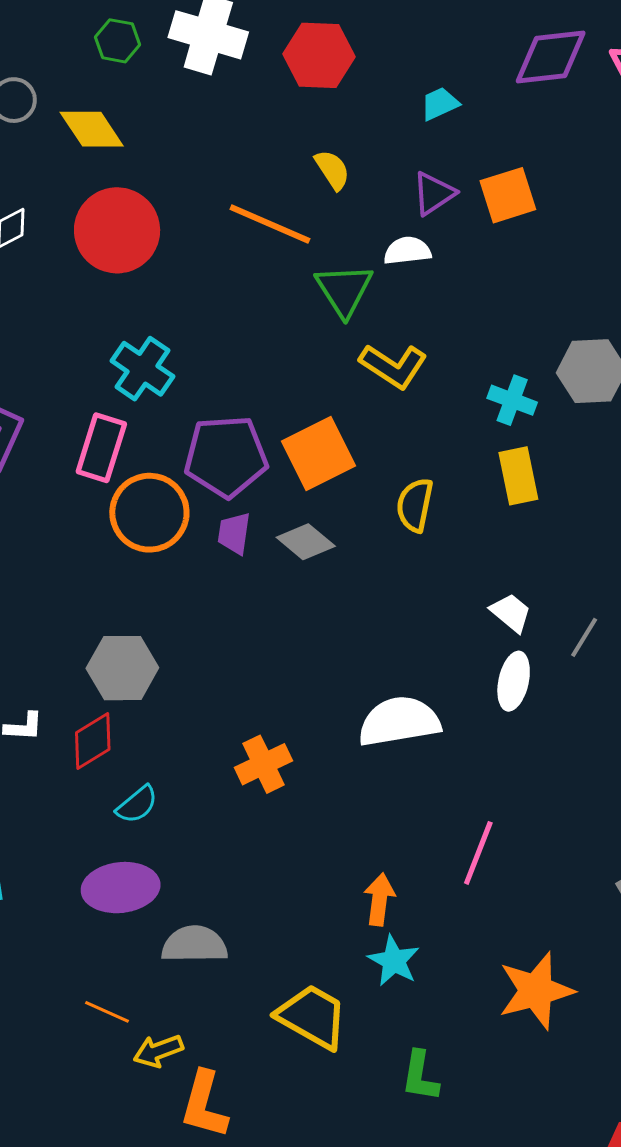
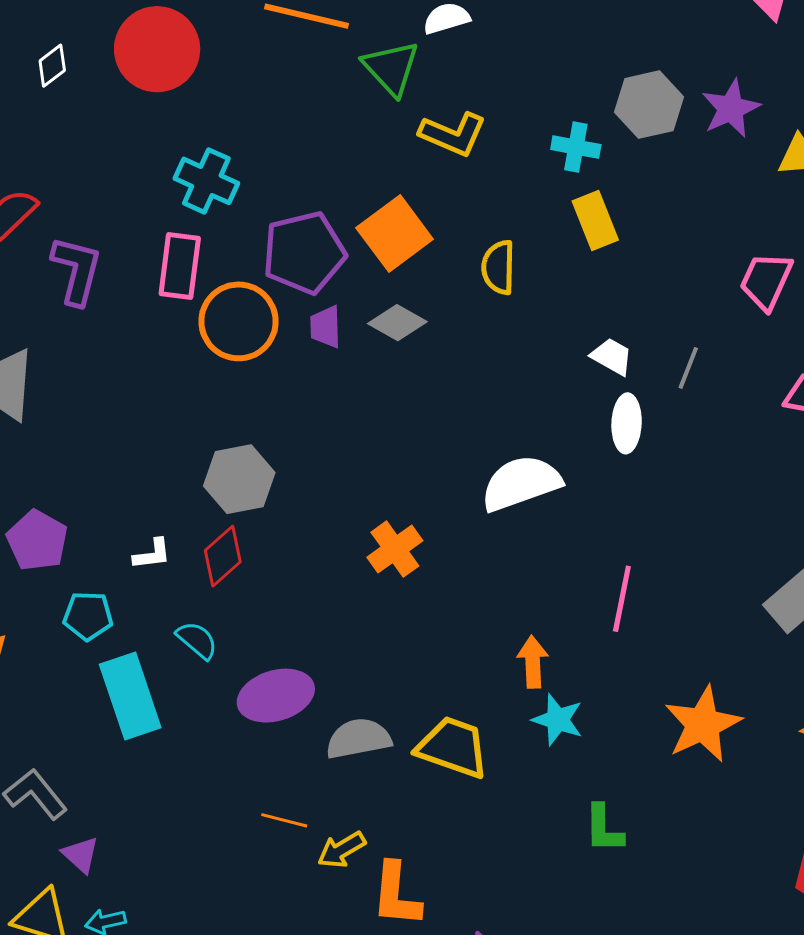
cyan semicircle: (137, 805) -> (197, 640), moved, turned -90
yellow trapezoid: (312, 1017) -> (453, 747), moved

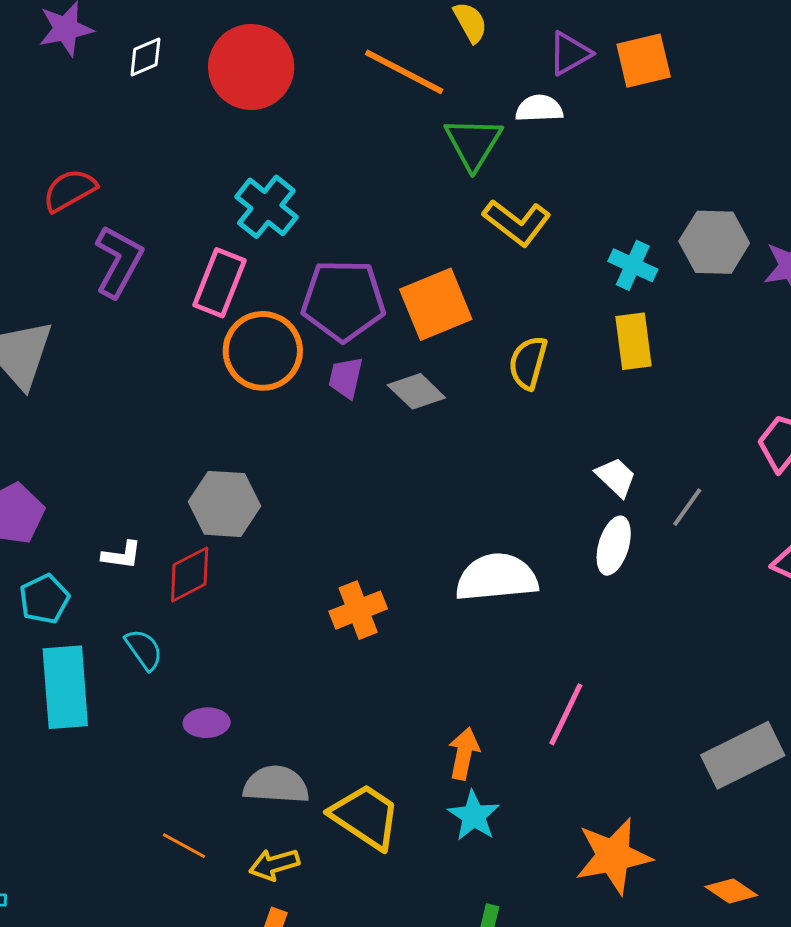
cyan pentagon: (88, 616) -> (44, 599), turned 30
purple ellipse: (276, 696) -> (207, 723), size x0.6
yellow arrow: (341, 850) -> (274, 864), moved

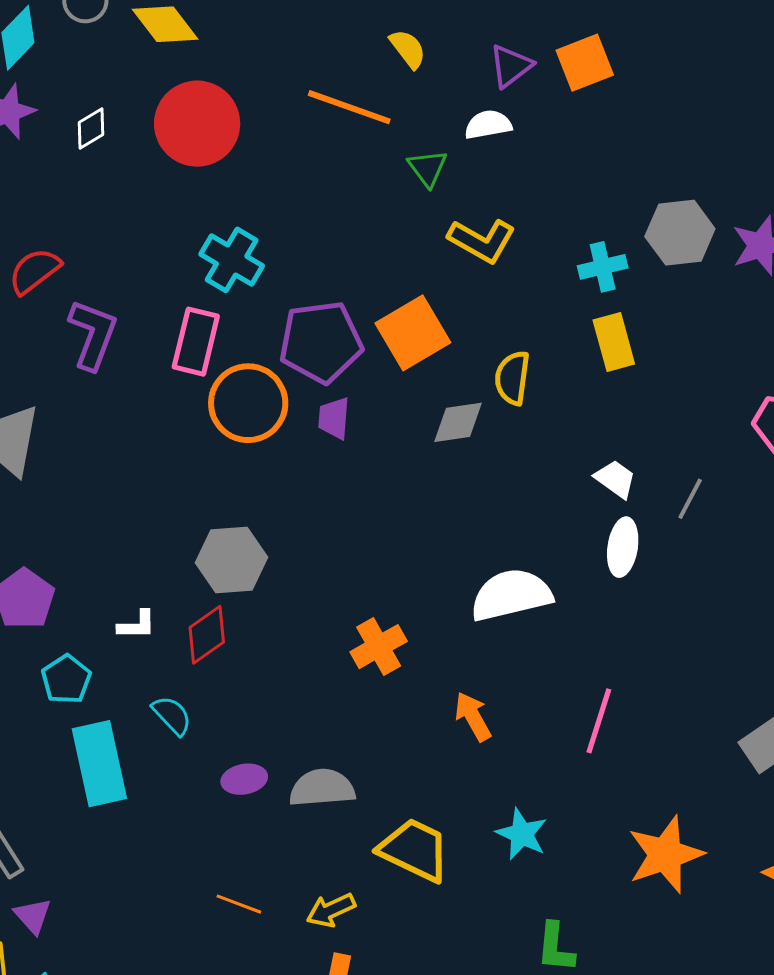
green triangle: (473, 143) -> (428, 168), size x0.7
cyan cross: (633, 265) -> (603, 267), turned -30
gray diamond: (416, 391) -> (458, 422), moved, turned -44
orange arrow: (464, 754) -> (473, 717), moved, turned -33
gray semicircle: (276, 785) -> (322, 788), moved

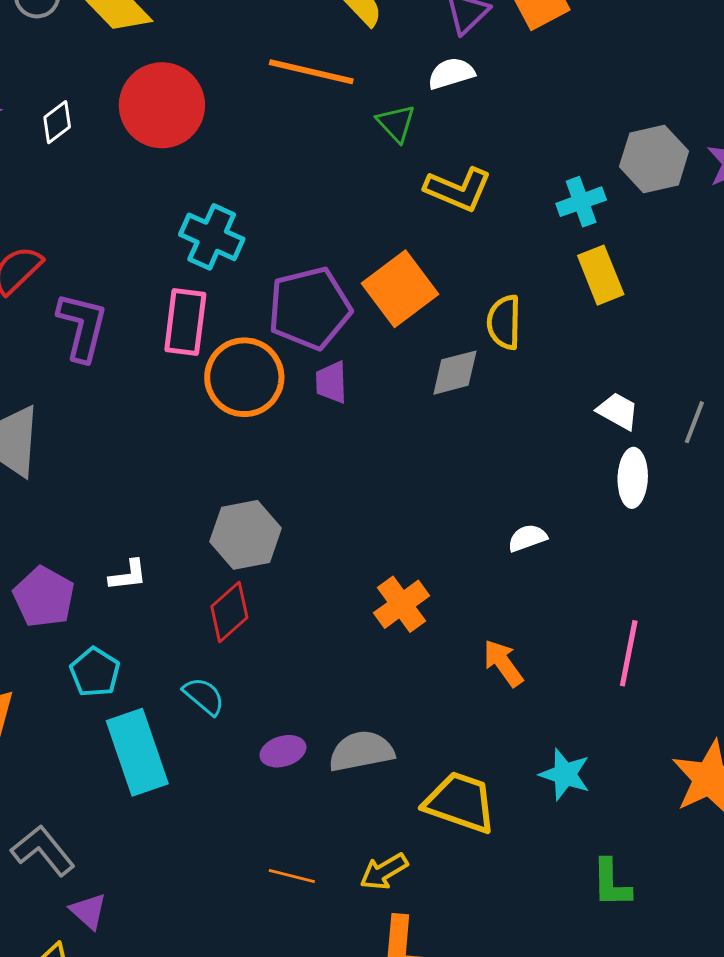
white semicircle: (511, 595) -> (527, 538), size x0.5
white L-shape: (137, 625) -> (128, 575), moved

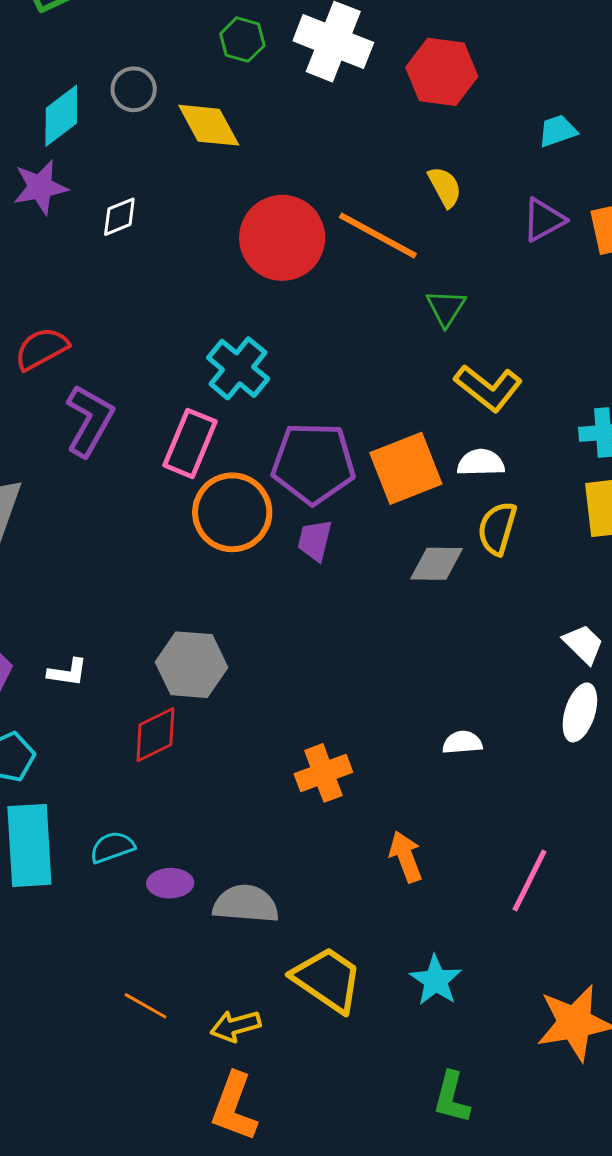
white semicircle: (451, 73) -> (481, 463), moved
red circle: (162, 105) -> (282, 238), moved
cyan semicircle: (204, 696) -> (112, 847), moved, turned -75

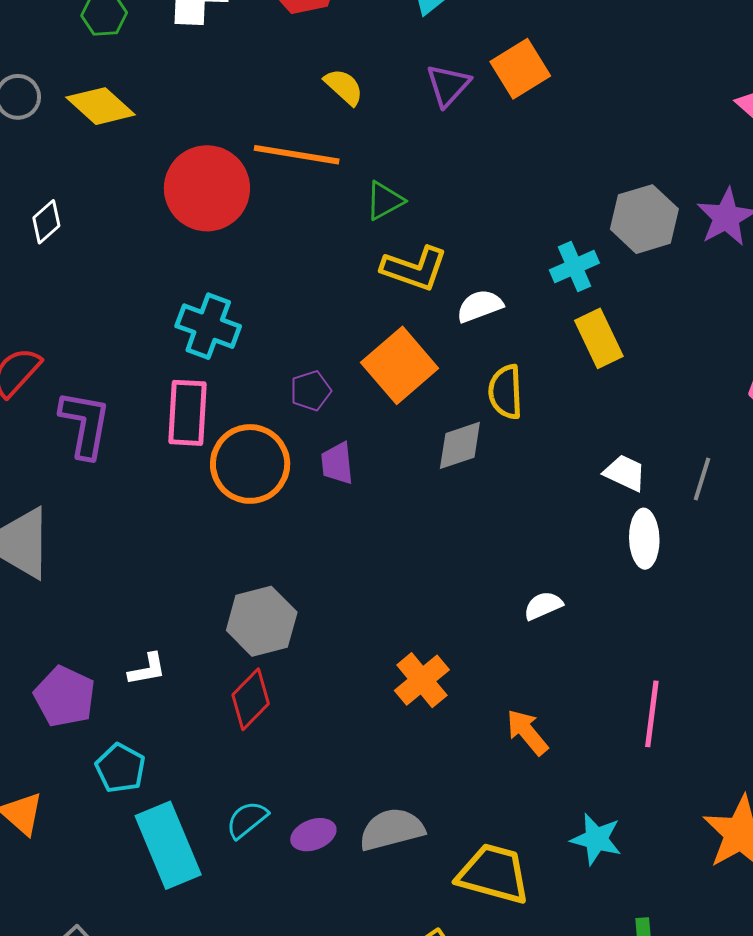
green triangle: (446, 308) -> (385, 201), turned 48
yellow L-shape: (488, 388) -> (414, 268), moved
purple pentagon: (313, 463) -> (311, 391), size x0.5
white semicircle: (481, 463) -> (480, 306), moved

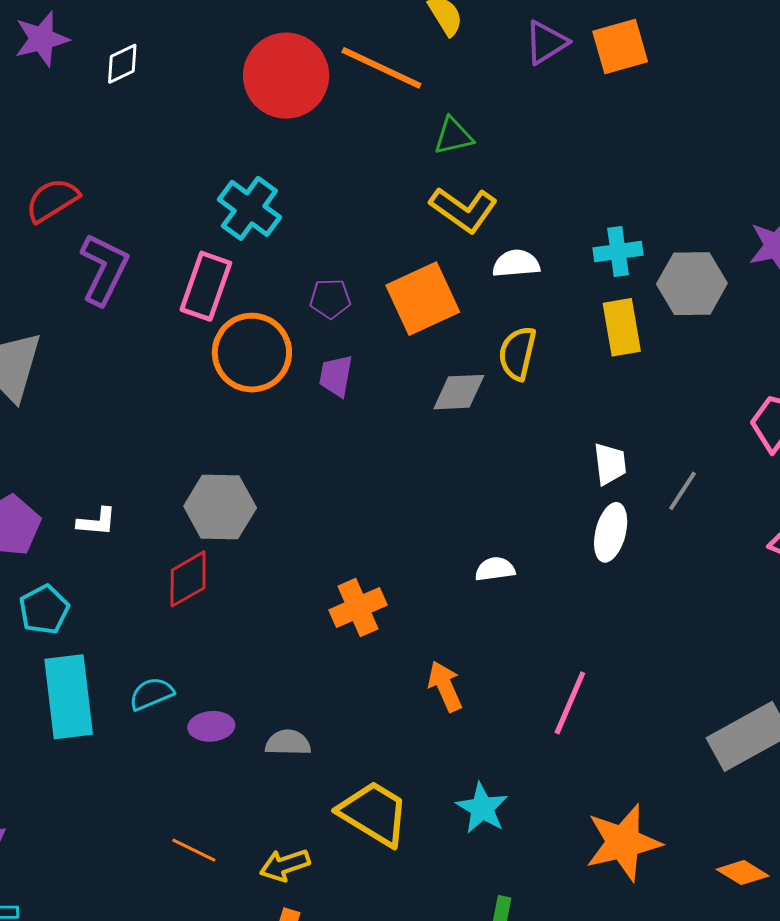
gray hexagon: (644, 219) -> (692, 284), moved
white trapezoid: (625, 473) -> (610, 464), turned 42
gray semicircle: (392, 829) -> (288, 743), size x0.7

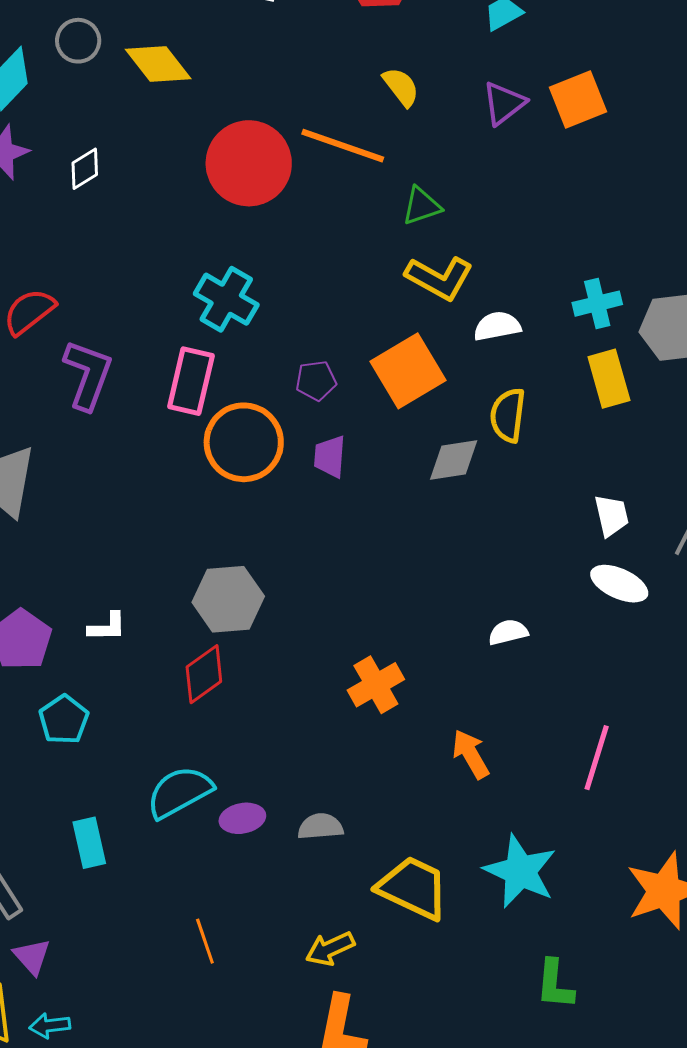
white ellipse: (611, 532) -> (619, 584), turned -74
cyan semicircle: (151, 694) -> (180, 792), size x1.5
cyan rectangle: (69, 697) -> (89, 843), moved, size x0.6
cyan star: (482, 808) -> (520, 871), size x1.4
orange line: (194, 850) -> (205, 941), moved, turned 51

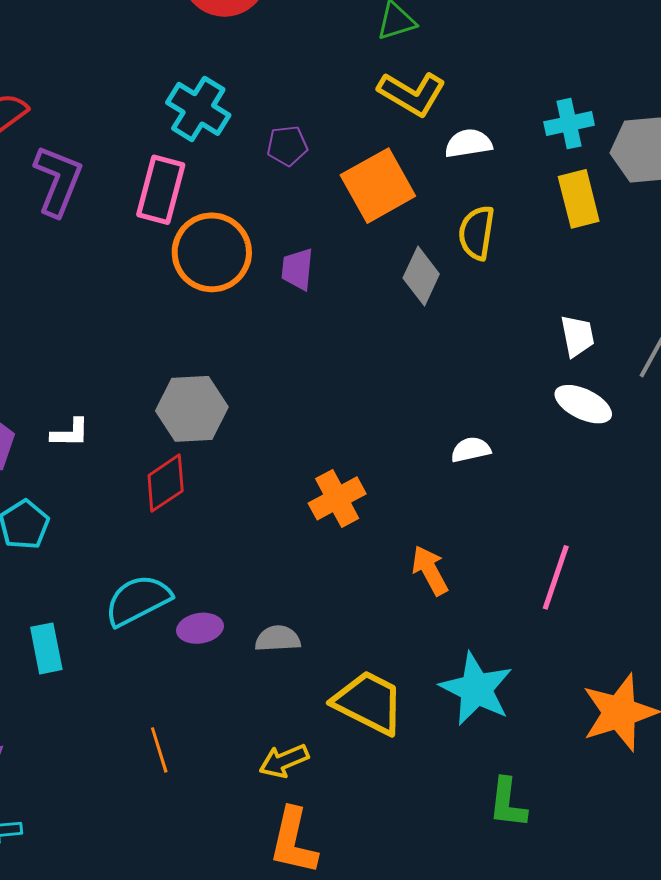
purple pentagon: (316, 381) -> (287, 146), moved
gray diamond: (454, 460) -> (421, 276), turned -58

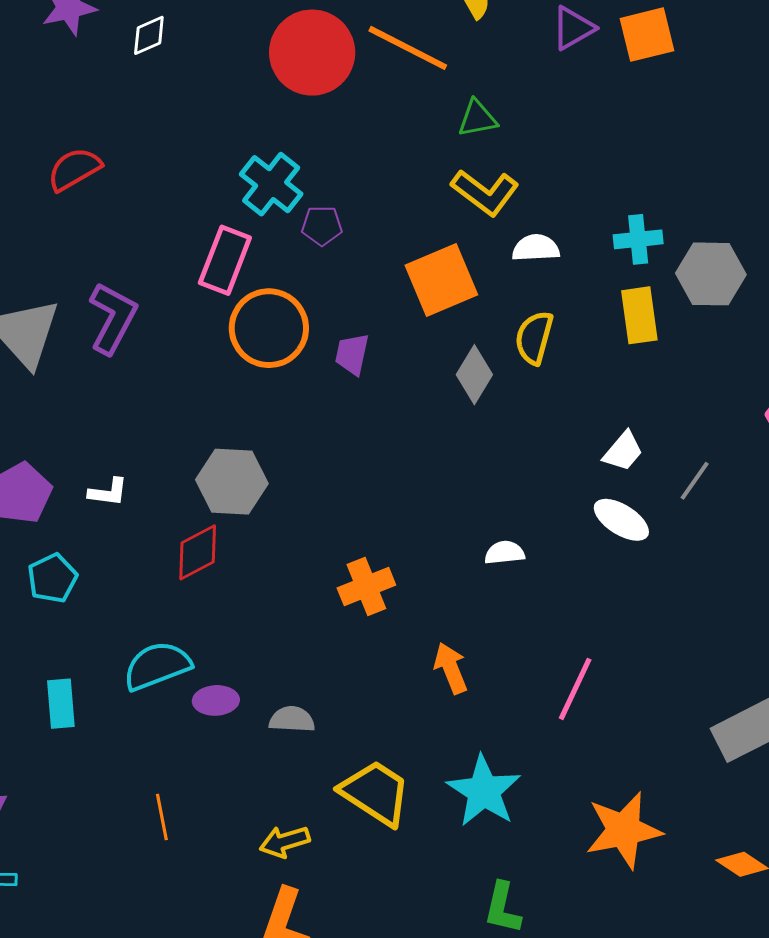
purple pentagon: (287, 146) -> (322, 226), moved
purple L-shape: (58, 181) -> (113, 318), moved
white trapezoid: (577, 336) -> (623, 451), turned 45

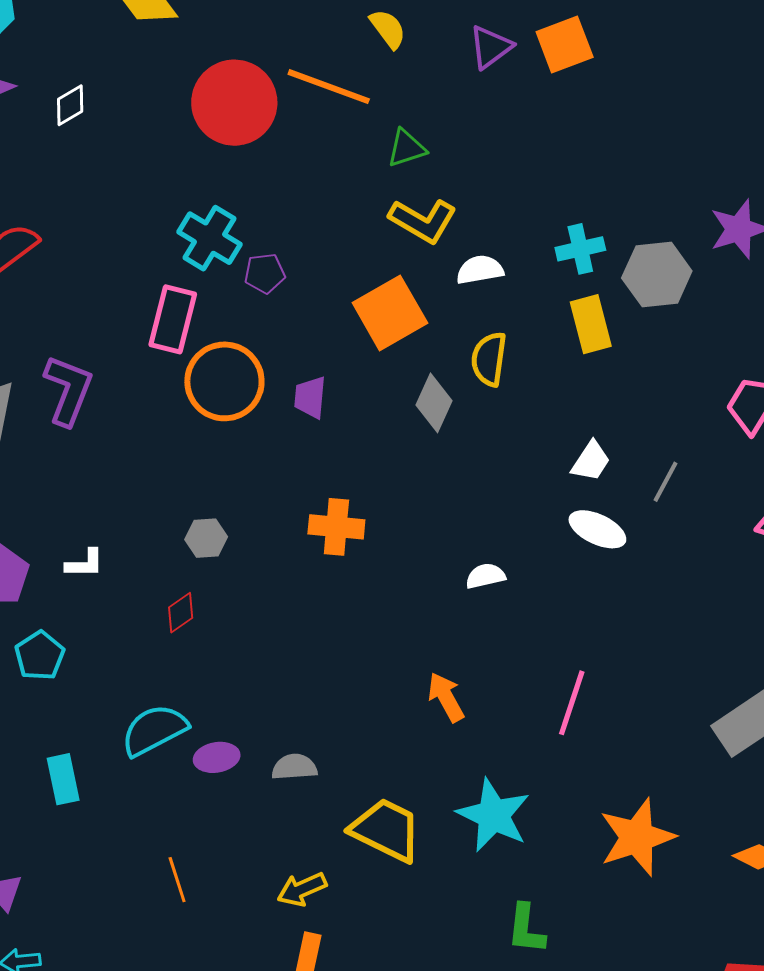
gray hexagon: (232, 482) -> (206, 538), size x0.6
red diamond: (198, 552) -> (181, 613), size x0.7
orange cross: (366, 587) -> (336, 527), moved, turned 34

